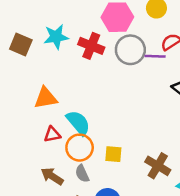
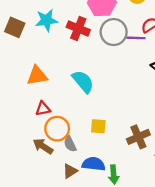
cyan semicircle: (78, 123) -> (83, 82), moved
orange circle: (80, 148) -> (57, 129), moved
brown cross: (158, 166) -> (138, 137), turned 35

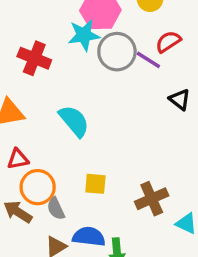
cyan star: (46, 20) -> (84, 35), moved
red cross: (78, 29) -> (34, 58), moved
purple line: (136, 38) -> (148, 60), turned 30

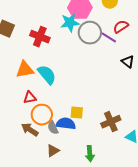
cyan semicircle: (74, 121) -> (47, 75), moved
blue semicircle: (89, 237) -> (66, 124), moved

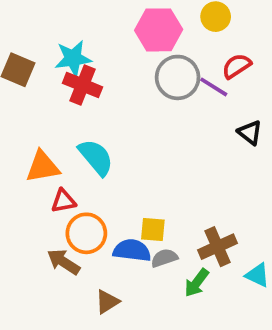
cyan star: (70, 23) -> (73, 58), moved
orange triangle: (25, 70) -> (43, 167), moved
gray semicircle: (53, 128) -> (164, 258), moved, turned 96
green arrow: (90, 154) -> (197, 283), moved, turned 42

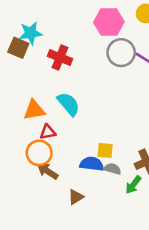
cyan star: (73, 58) -> (31, 33), moved
orange circle: (86, 233) -> (39, 153), moved
gray semicircle: (164, 258) -> (113, 169), turned 35

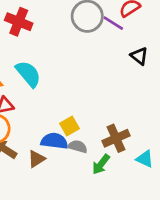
yellow square: (105, 150) -> (69, 126), turned -35
brown triangle: (76, 197) -> (37, 159), moved

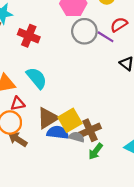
yellow square: (69, 126) -> (70, 120), size x1.5
brown cross: (116, 138) -> (90, 130), moved
brown triangle: (37, 159) -> (48, 118), moved, size x1.5

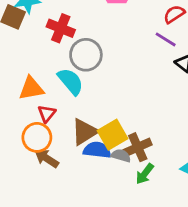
gray circle: (84, 31) -> (86, 55), moved
purple line: (106, 37) -> (166, 39), moved
red triangle: (18, 104) -> (47, 114), turned -40

